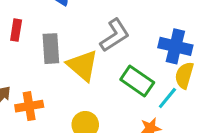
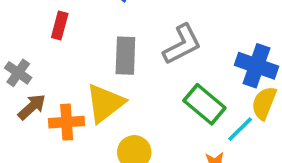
gray rectangle: (51, 49) -> (125, 56), moved
yellow triangle: (83, 65) -> (105, 103), moved, turned 36

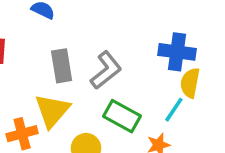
gray L-shape: (182, 44) -> (106, 70), moved
green rectangle: (204, 104) -> (122, 116), moved

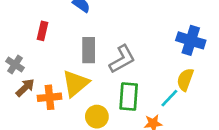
blue cross: (177, 52) -> (191, 40), moved
green rectangle: (122, 116) -> (129, 97), turned 56

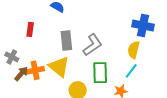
yellow semicircle: (185, 80) -> (134, 50), moved
yellow triangle: (76, 83) -> (59, 67), turned -35
orange cross: (50, 97) -> (35, 70), moved

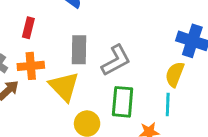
orange cross: (35, 70) -> (31, 66), moved
cyan line: (131, 71) -> (168, 104), turned -42

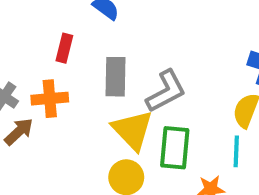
red rectangle: (28, 28) -> (64, 48), moved
yellow triangle: (64, 86) -> (133, 130), moved

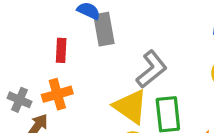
gray rectangle: (115, 77) -> (104, 29), moved

